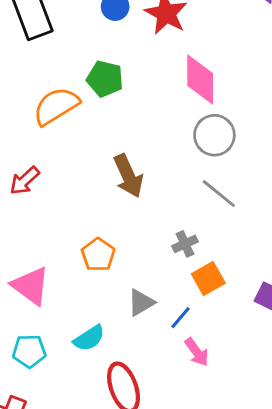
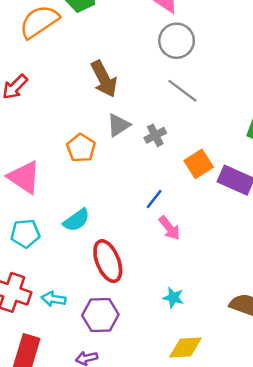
orange square: (208, 278) -> (199, 164), moved
gray triangle: (141, 303) -> (118, 125), moved

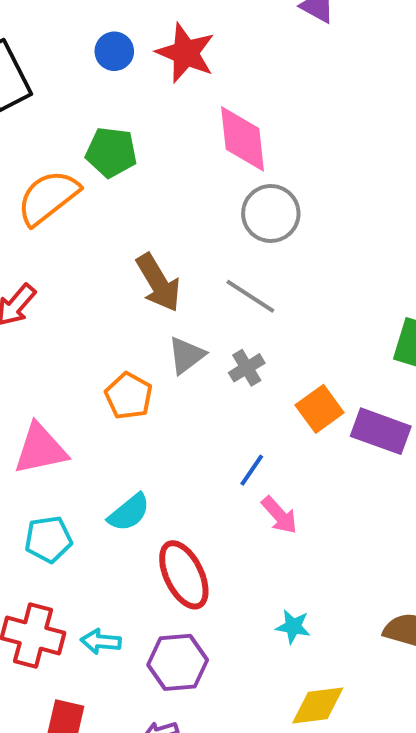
gray line: (182, 91) -> (250, 296), moved
pink triangle: (24, 177) -> (40, 449), turned -42

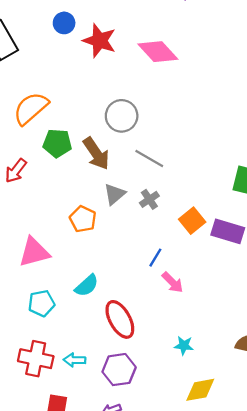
red star: (186, 53) -> (100, 41), moved
pink diamond: (243, 139) -> (158, 52), moved, turned -33
green pentagon: (111, 152) -> (57, 143), moved
gray circle: (271, 213) -> (122, 116), moved

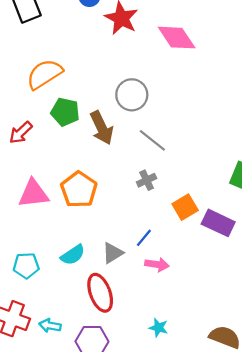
gray triangle: (115, 194) -> (113, 253), moved
orange pentagon: (83, 219) -> (79, 190), size x1.4
pink triangle: (34, 252) -> (33, 194), moved
pink arrow: (173, 282) -> (157, 264), turned -45

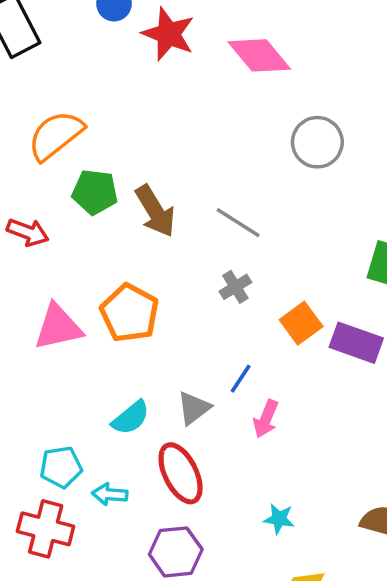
gray circle: (132, 95) -> (317, 142), moved
red arrow: (21, 133) -> (28, 232), turned -110
pink arrow: (157, 264) -> (266, 419), turned 110
cyan pentagon: (26, 266) -> (61, 467), moved
cyan arrow: (50, 326) -> (110, 494), moved

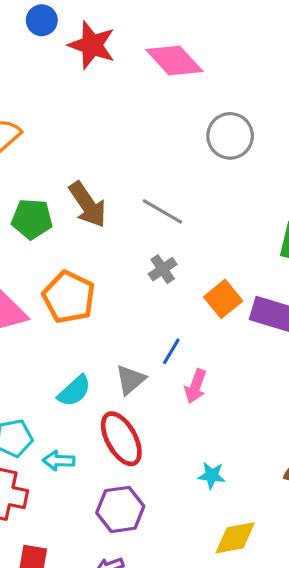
green pentagon: (95, 192) -> (32, 219), moved

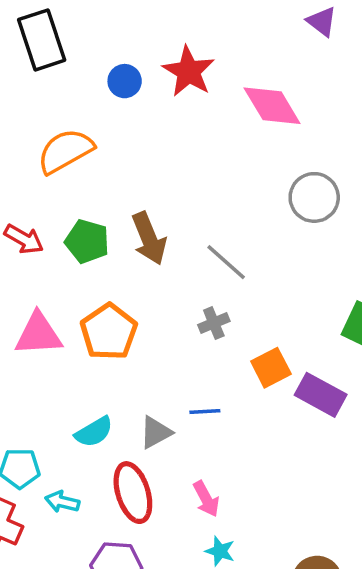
blue circle: (42, 20) -> (125, 81), moved
blue line: (171, 351) -> (205, 411), turned 44
pink arrow: (196, 386) -> (206, 499), moved, turned -60

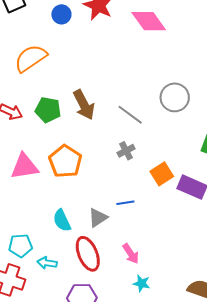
gray circle: (314, 197) -> (175, 97), moved
cyan semicircle: (94, 432) -> (62, 220), turned 100

